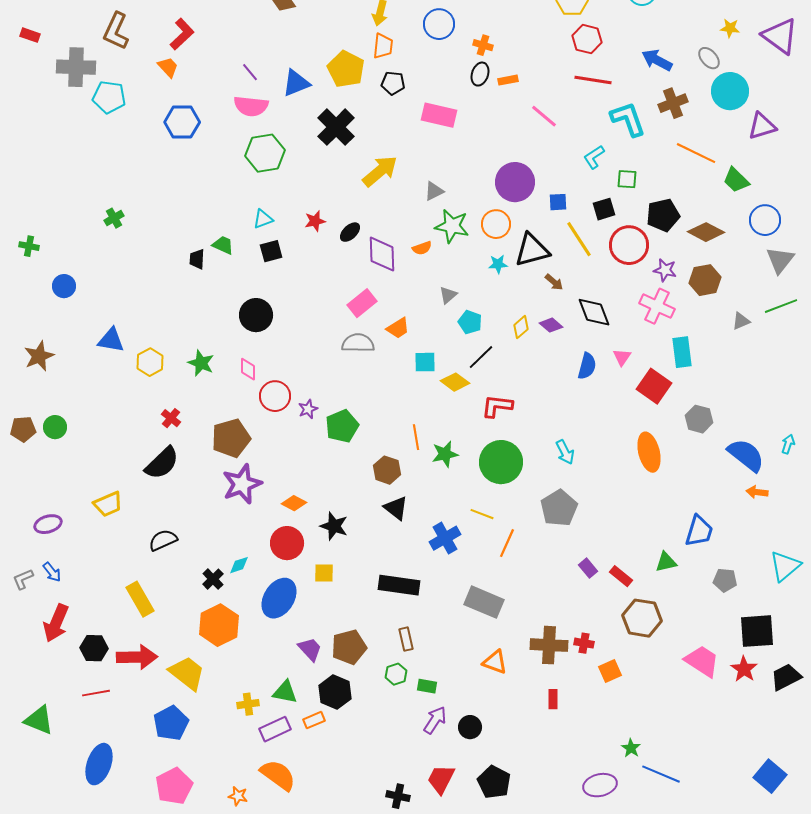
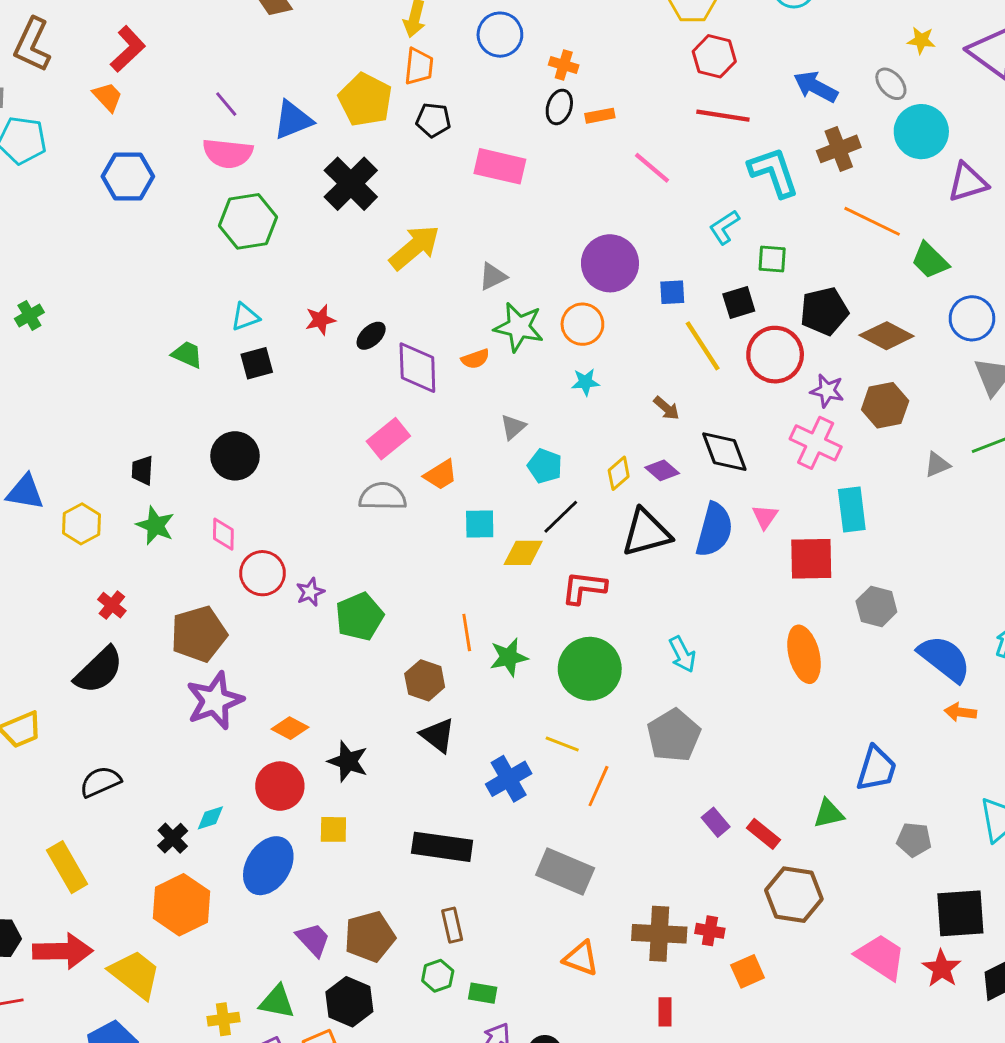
black triangle: (532, 250) -> (646, 533), moved
black trapezoid: (197, 259) -> (142, 470), moved
blue semicircle: (587, 366) -> (714, 530), size x1.4
yellow diamond: (455, 382) -> (523, 553), turned -36
red square: (654, 386) -> (811, 559), turned -36

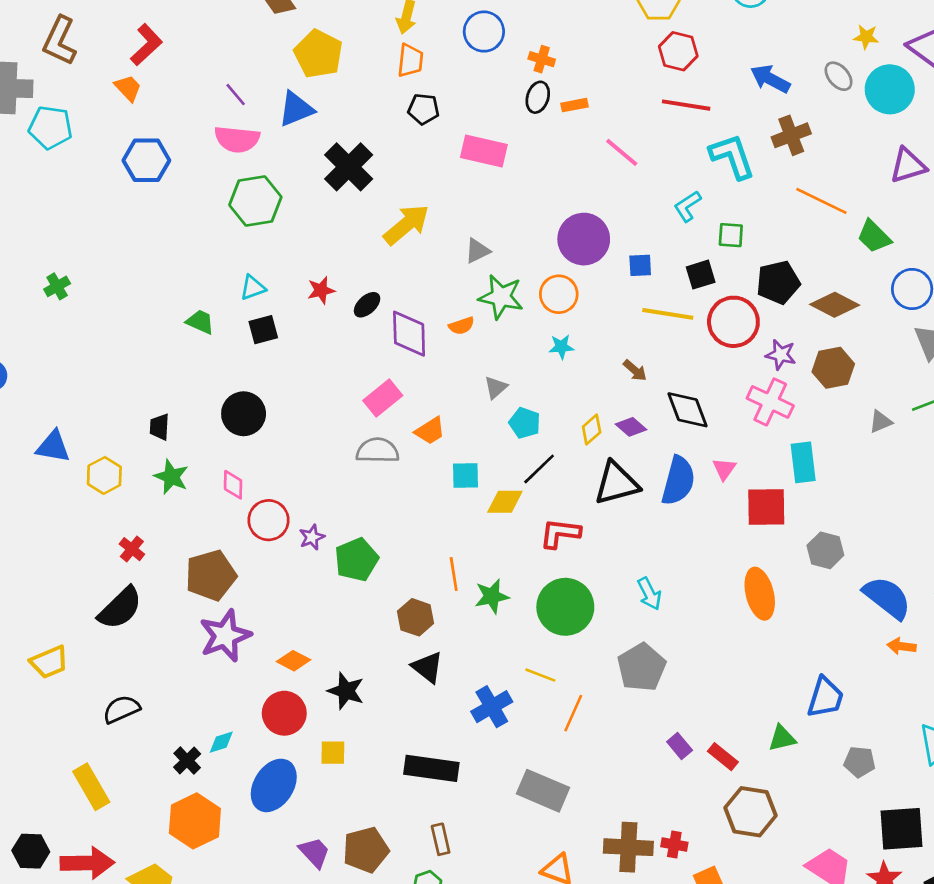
yellow pentagon: (365, 100) -> (318, 54), moved
cyan circle: (921, 132) -> (890, 89), moved
yellow line: (703, 346) -> (668, 314), turned -48

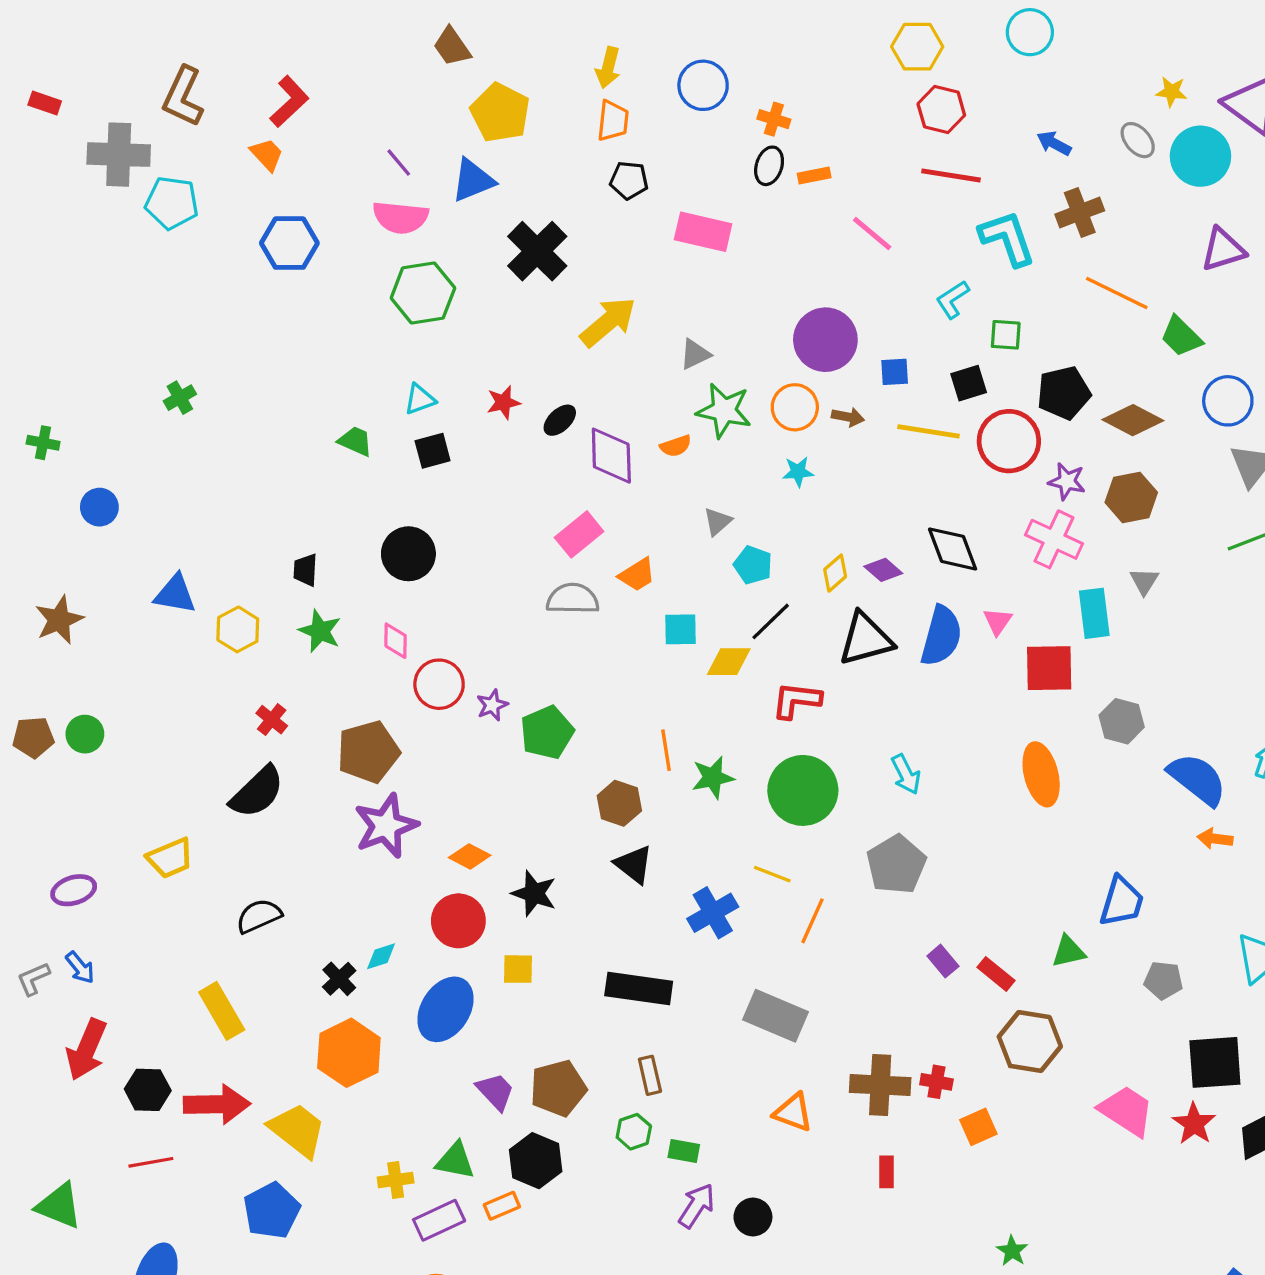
blue arrow: (770, 79) -> (1054, 143), size x0.7
brown arrow: (635, 370) -> (848, 417), moved, turned -30
gray triangle: (881, 422) -> (1144, 581), moved, turned -35

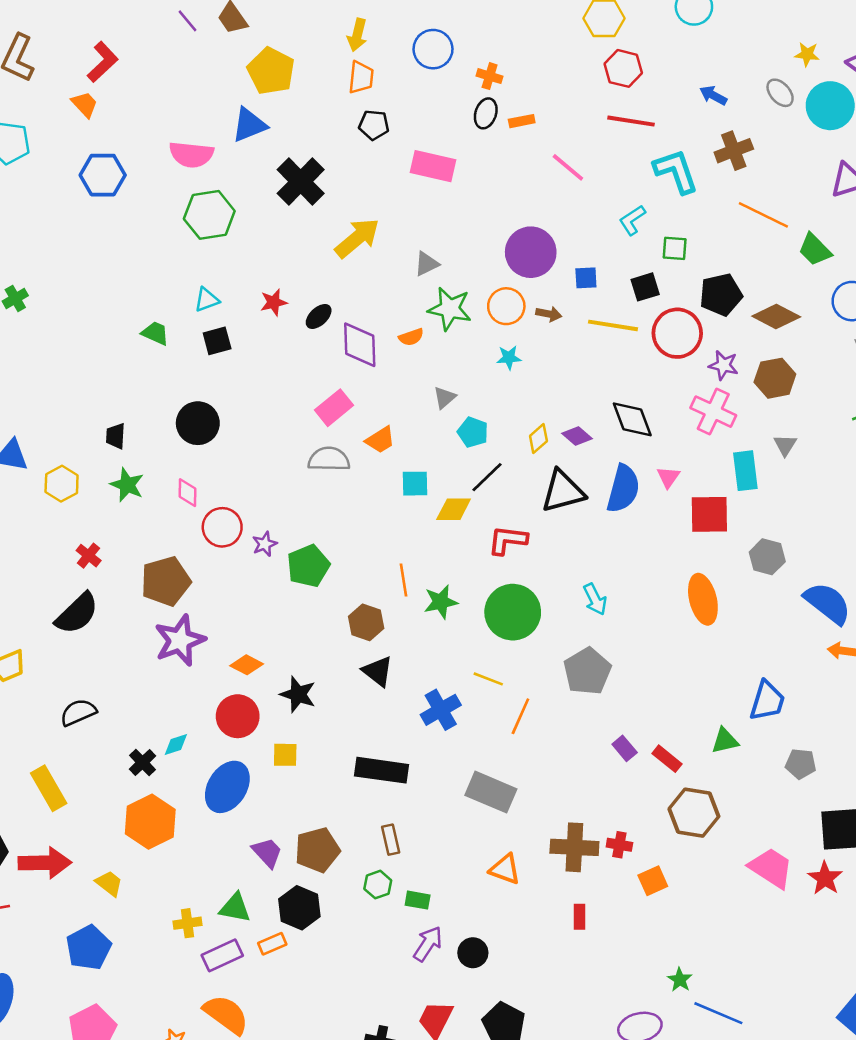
purple line: (399, 163) -> (188, 21), moved
yellow trapezoid: (297, 1130) -> (109, 883), size x0.6

